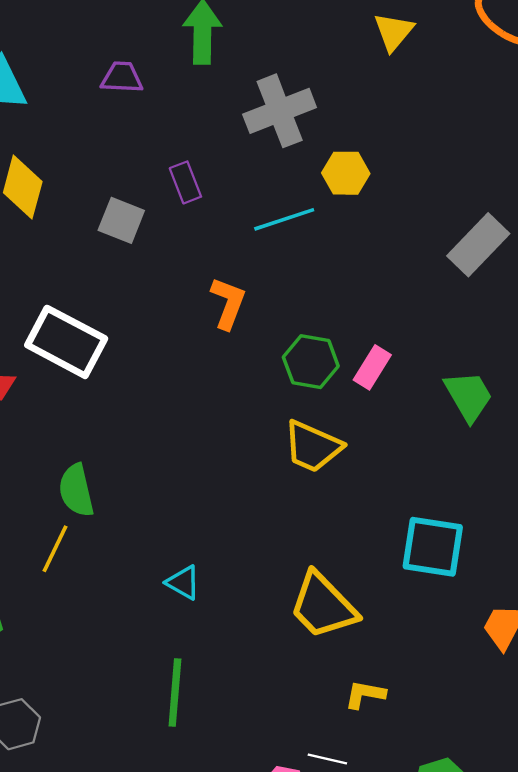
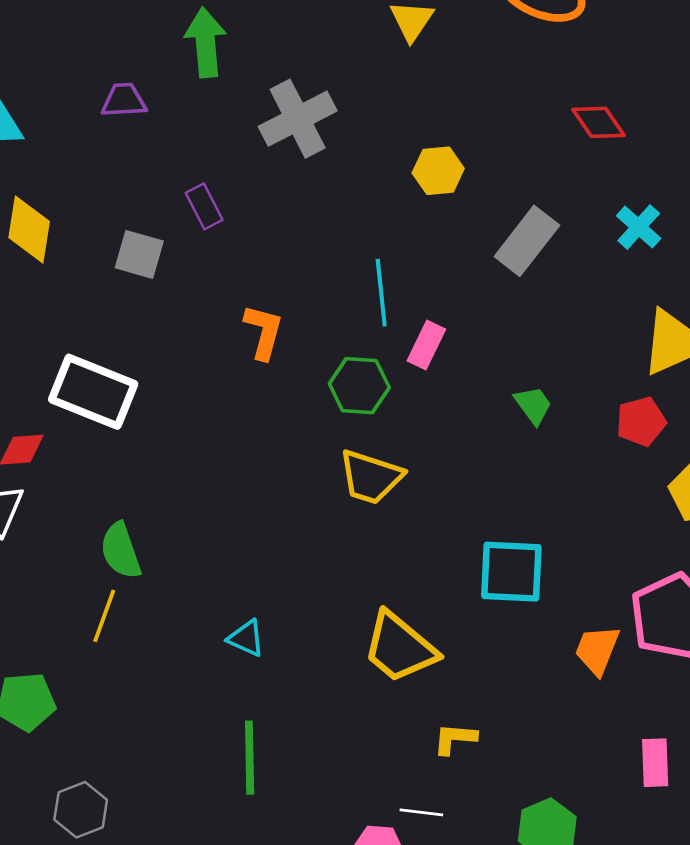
yellow hexagon: (346, 173) -> (438, 171), moved
cyan line: (284, 219) -> (381, 293), moved, turned -72
pink rectangle: (372, 367) -> (426, 345), moved
green trapezoid: (468, 396) -> (533, 405), size x0.7

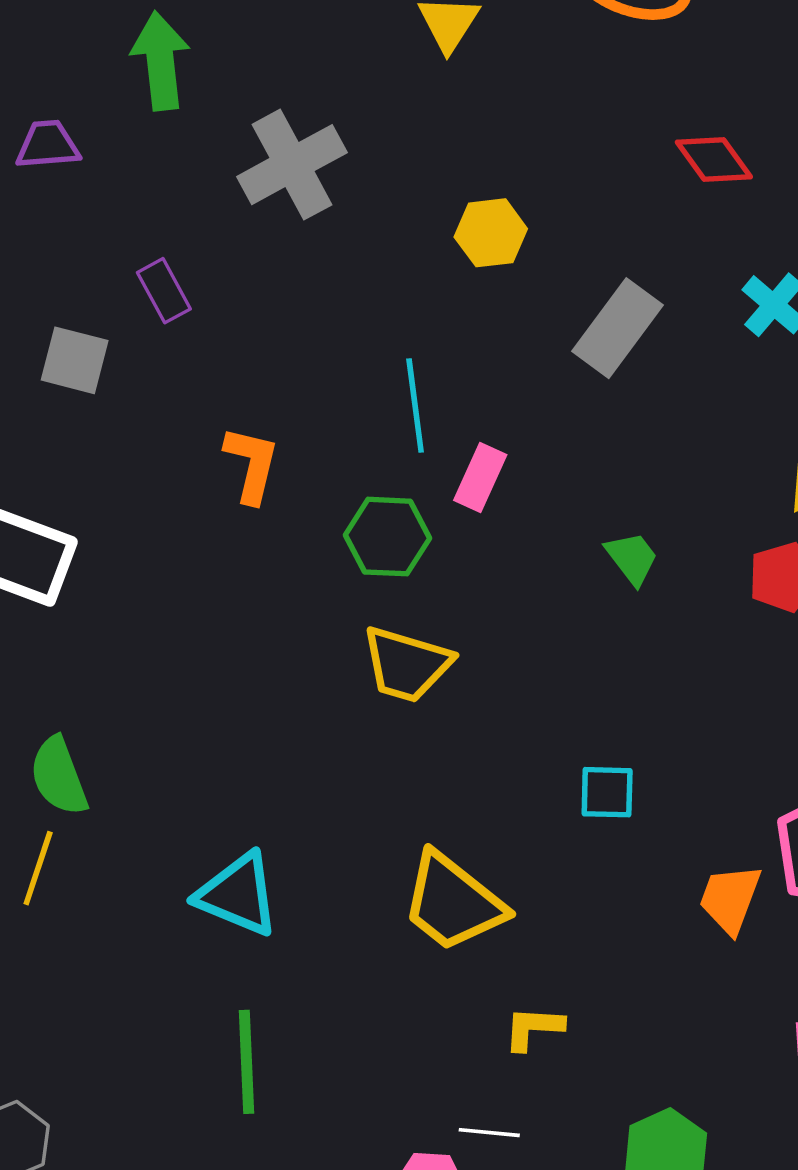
cyan square: (511, 572) -> (607, 792), size x0.6
cyan triangle: (246, 638) -> (238, 894), size x1.6

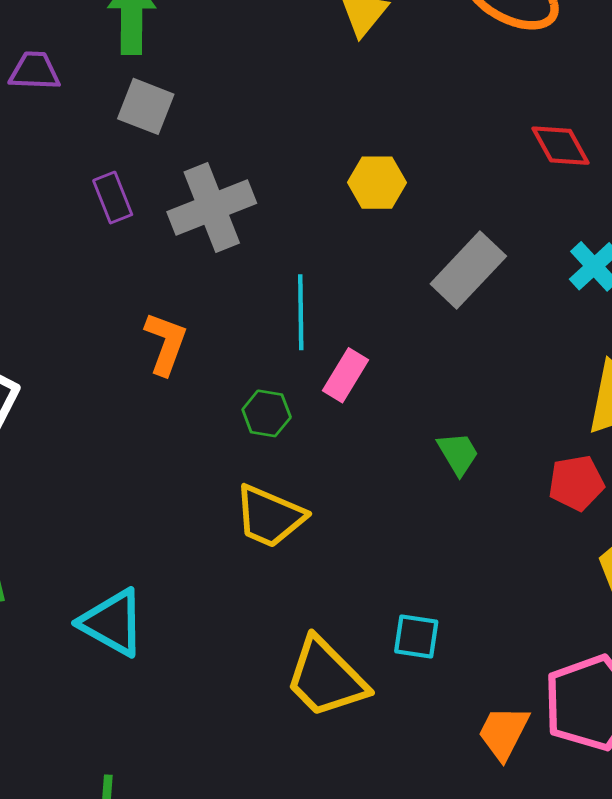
gray cross: (292, 165) -> (212, 208), moved
gray square: (75, 360) -> (146, 106), moved
green hexagon: (388, 537) -> (267, 413), size x0.7
cyan triangle: (238, 894) -> (112, 623), moved
yellow trapezoid: (453, 902) -> (326, 678), moved

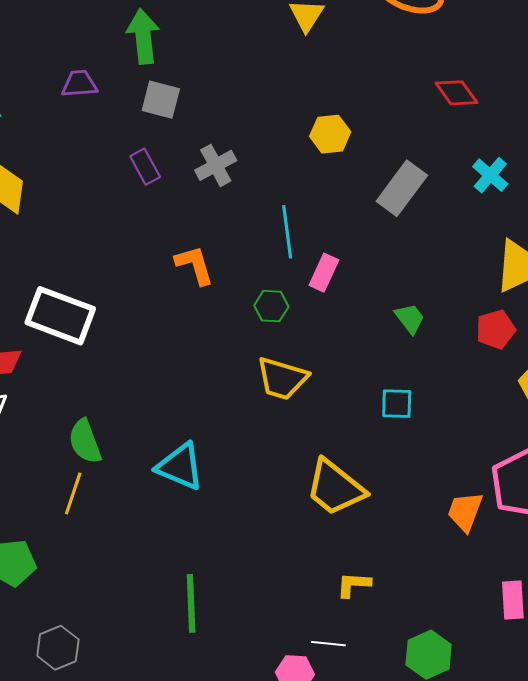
gray cross: (212, 208) -> (216, 165), size x0.7
orange L-shape: (166, 343) -> (194, 265), turned -30
cyan square: (416, 636) -> (397, 404), moved

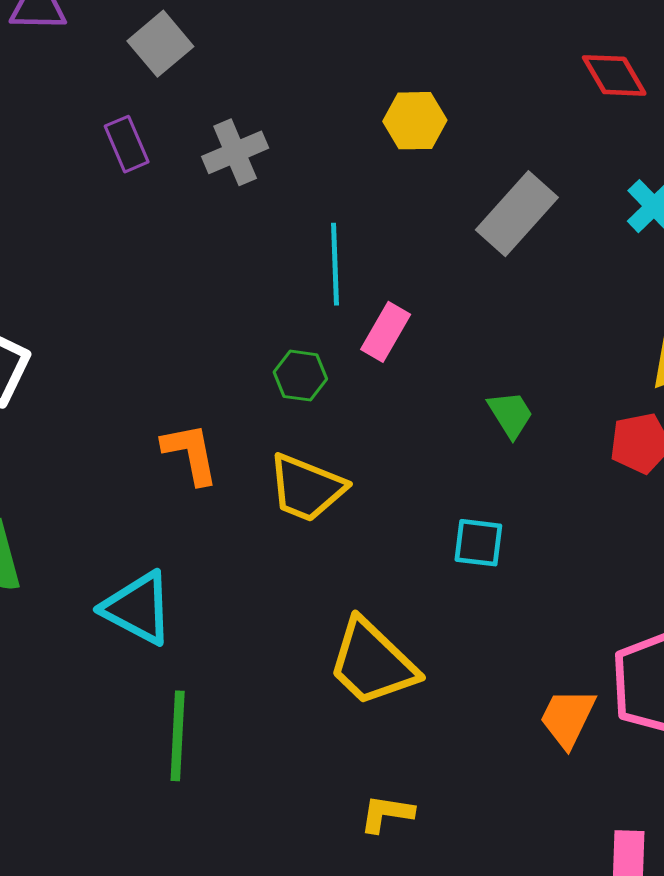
gray square: (161, 100) -> (160, 44), turned 30
orange L-shape: (194, 265) -> (190, 454), moved
green line: (191, 603) -> (178, 736), moved

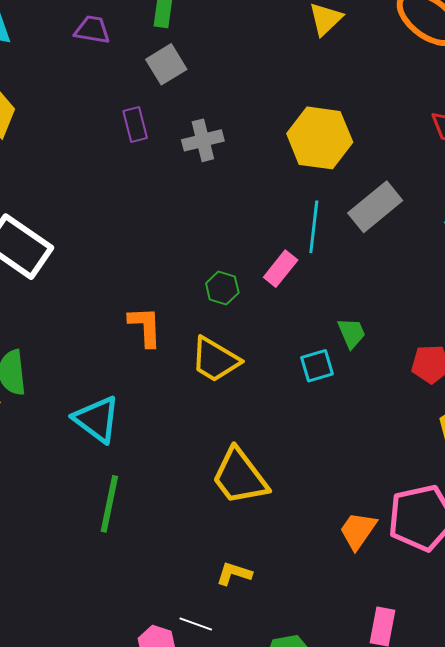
yellow hexagon: (415, 121) -> (320, 138), size x1.6
cyan line: (335, 264) -> (314, 227), moved
cyan square: (478, 543) -> (317, 366), moved, turned -32

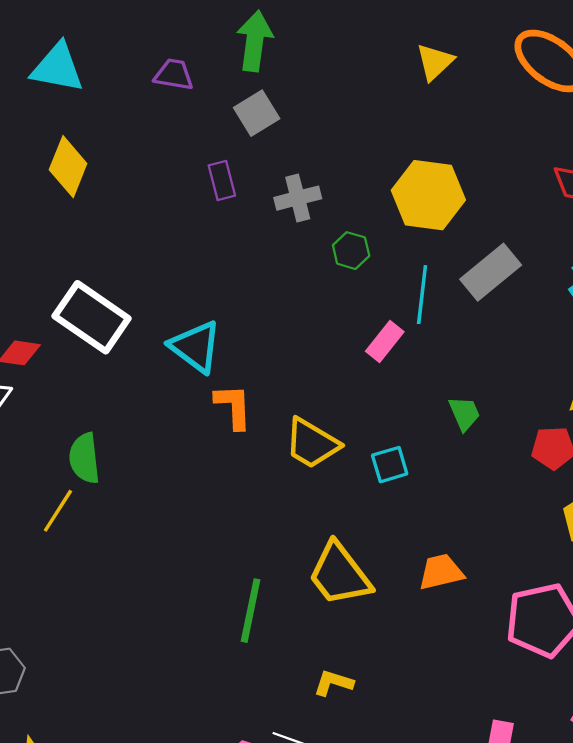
green hexagon: (222, 288) -> (351, 251), moved
cyan square: (317, 366) -> (390, 465), moved
cyan triangle: (97, 419) -> (195, 347), moved
green line: (109, 504) -> (251, 611), moved
orange trapezoid: (358, 531) -> (441, 572), moved, turned 42

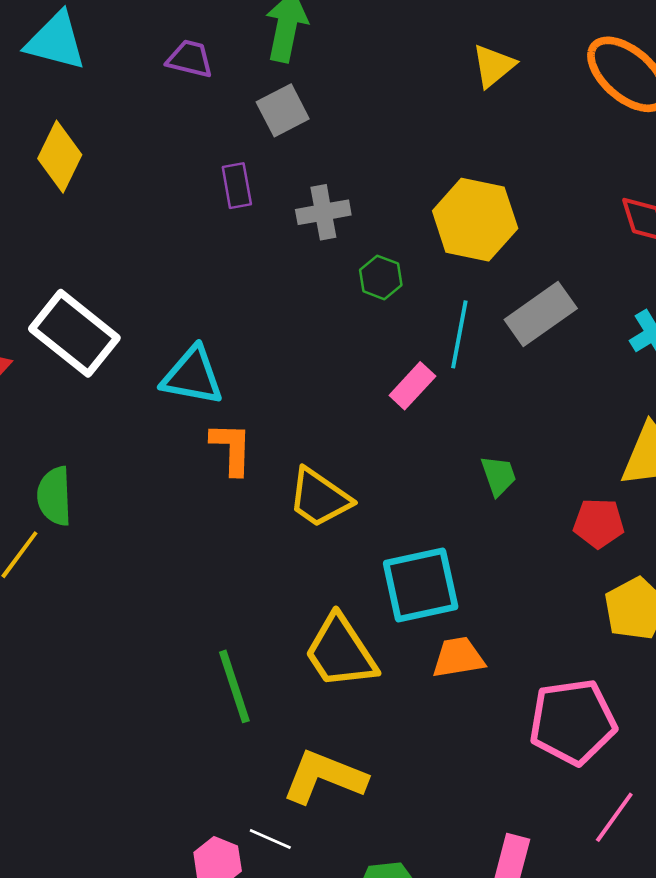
cyan triangle: (195, 347) -> (192, 376), turned -30
cyan square: (390, 465) -> (421, 585), moved, size x1.8
green line: (251, 611) -> (234, 686), turned -34
yellow L-shape: (333, 683) -> (324, 777), size x1.8

